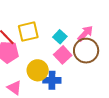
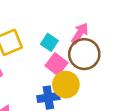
yellow circle: (38, 70) -> (66, 85), moved

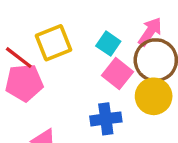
yellow circle: (66, 85) -> (154, 96), moved

